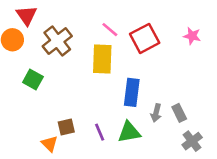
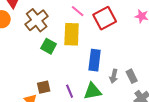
green square: (33, 80) -> (49, 46), moved

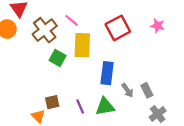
pink line: (78, 11) -> (72, 20), moved
gray arrow: (114, 76) -> (128, 90), turned -48

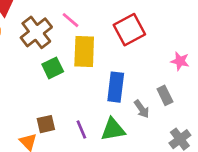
pink star: (158, 26) -> (180, 61), moved
green square: (58, 58) -> (53, 68), turned 35
gray rectangle: (147, 90) -> (165, 95), moved

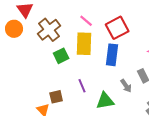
pink line: (71, 20) -> (86, 21), moved
blue rectangle: (116, 87) -> (112, 55), moved
purple line: (81, 130) -> (82, 86), moved

